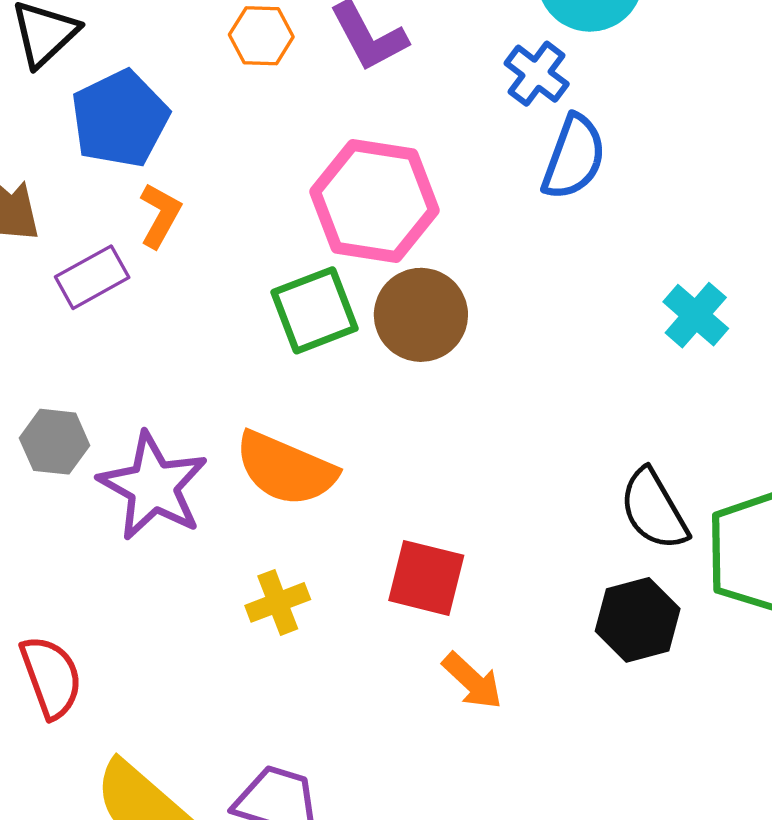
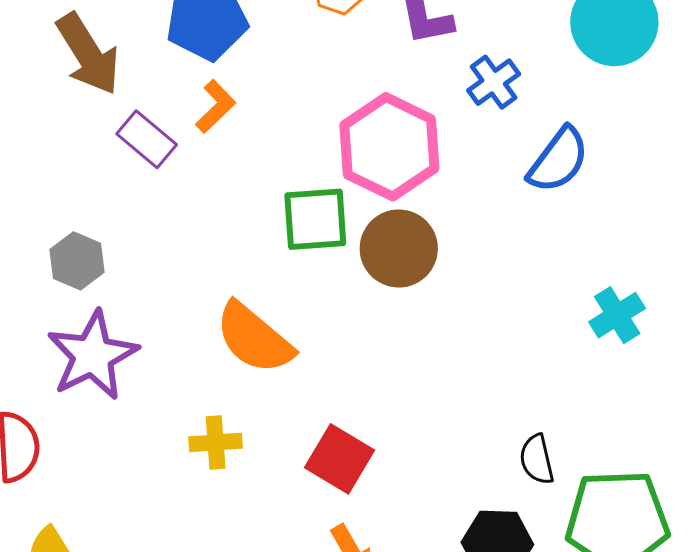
blue cross: (537, 74) -> (494, 82), moved
purple rectangle: (92, 277) -> (147, 139), turned 52
purple star: (153, 486) -> (93, 355), moved
black semicircle: (654, 509) -> (537, 459), size x0.7

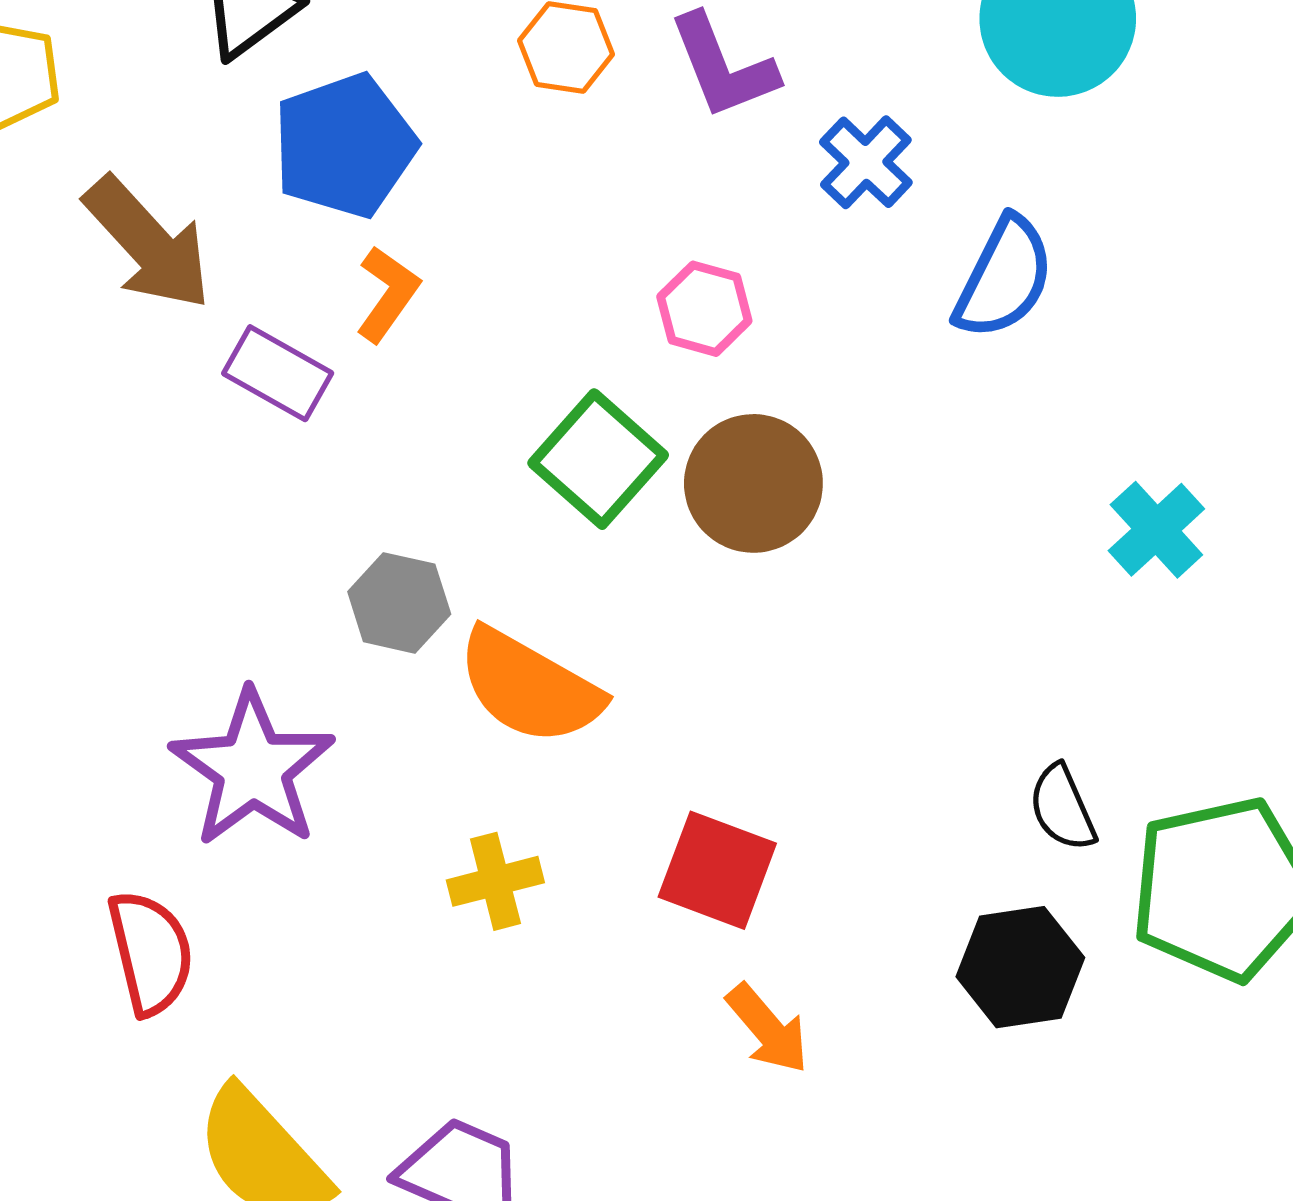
pink hexagon: (389, 147) -> (704, 309), size x0.5
green square: (315, 219) -> (598, 459), turned -34
gray hexagon: (77, 261) -> (399, 603), moved

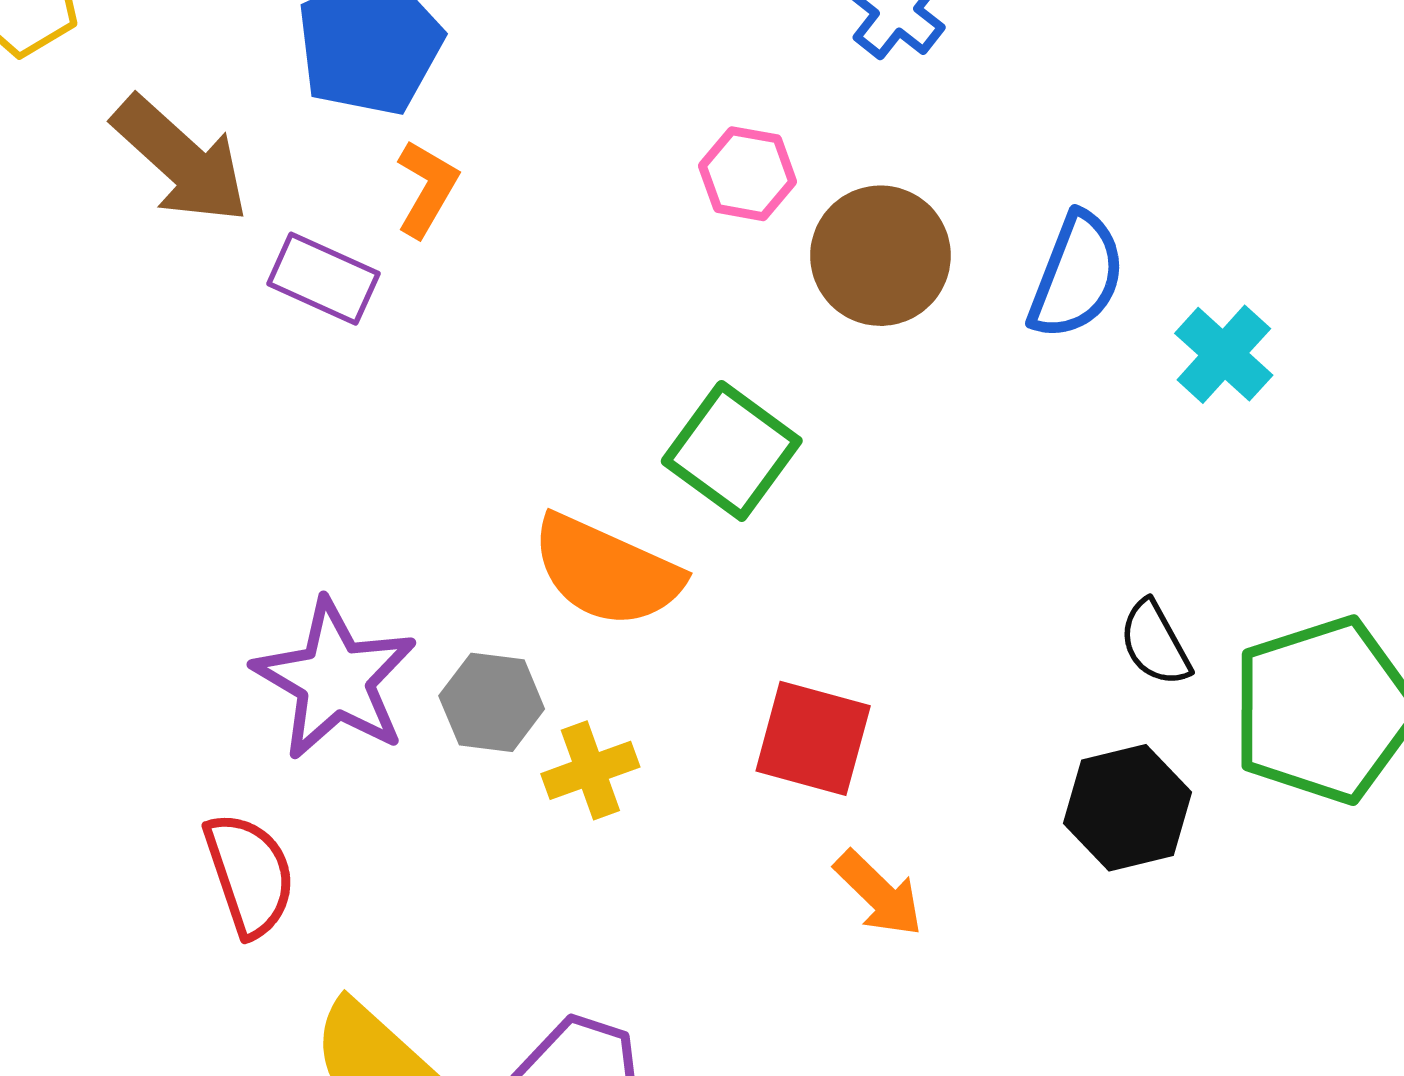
blue semicircle: (1004, 278) -> (1077, 276), moved
green square: (598, 459) -> (732, 451), moved
brown circle: (753, 483) -> (880, 256), moved
gray hexagon: (399, 603) -> (492, 702), moved

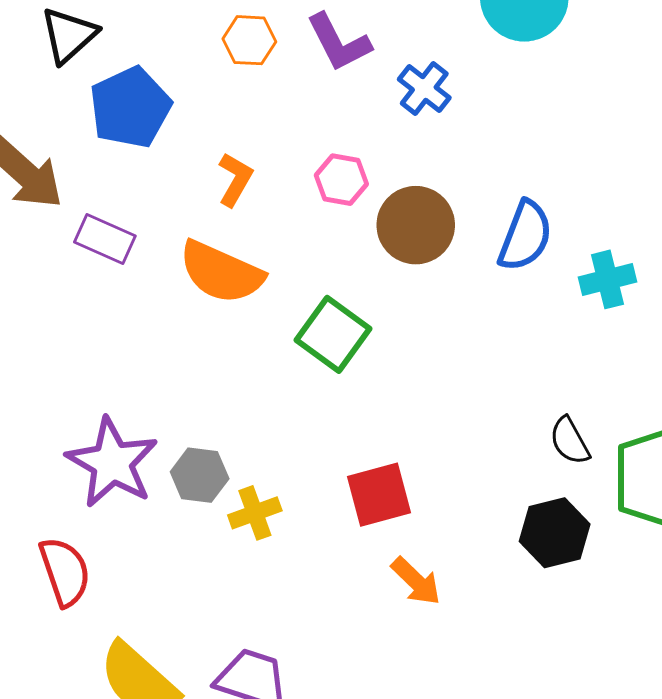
orange L-shape: (427, 188) -> (235, 180), moved
cyan cross: (1224, 354) -> (608, 279), turned 34
orange semicircle: (606, 571) -> (221, 272), moved
red square: (813, 738) -> (379, 495), turned -30

